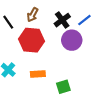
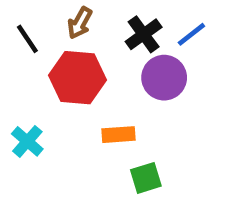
orange rectangle: (38, 74) -> (119, 135), moved

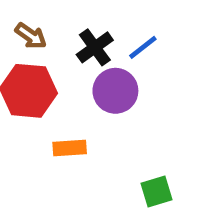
brown arrow: (80, 23) -> (31, 36), turned -84
green square: (146, 178) -> (157, 191), moved

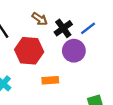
brown arrow: (31, 36) -> (40, 19), moved

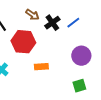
purple circle: (74, 51) -> (81, 56), moved

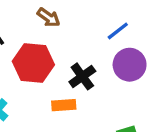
black cross: (52, 23) -> (82, 76), moved
purple circle: (81, 56) -> (130, 65), moved

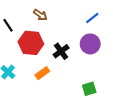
blue line: (118, 31) -> (92, 18), moved
orange rectangle: (64, 105) -> (42, 73), moved, turned -32

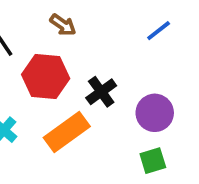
purple circle: (90, 44) -> (155, 113), moved
orange rectangle: (42, 73) -> (67, 132), size x1.6

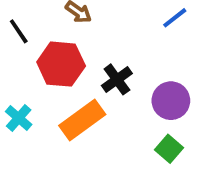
green square: (153, 161) -> (169, 149), turned -32

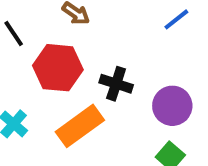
black cross: (117, 79) -> (116, 84), turned -36

